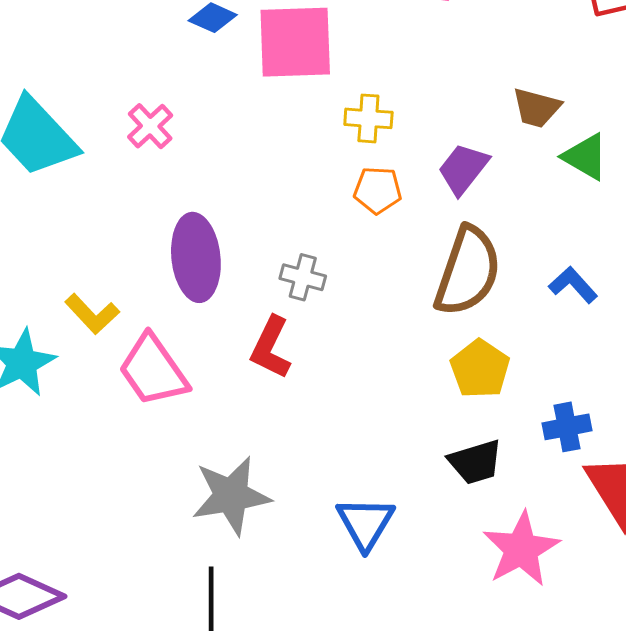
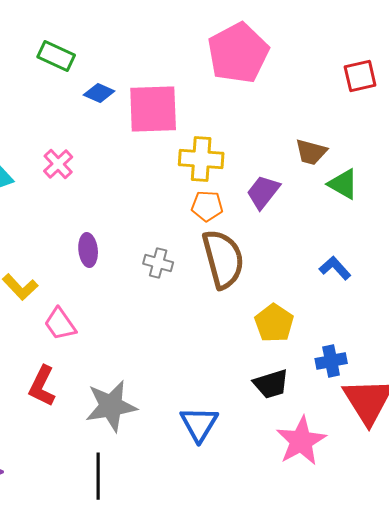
yellow cross: (368, 118) -> (201, 159), size x1.4
purple ellipse: (196, 257) -> (88, 250), size x0.6
brown semicircle: (468, 271) -> (223, 259), moved, turned -34
red L-shape: (271, 348) -> (42, 386), moved
pink trapezoid: (153, 370) -> (60, 324), size x0.7

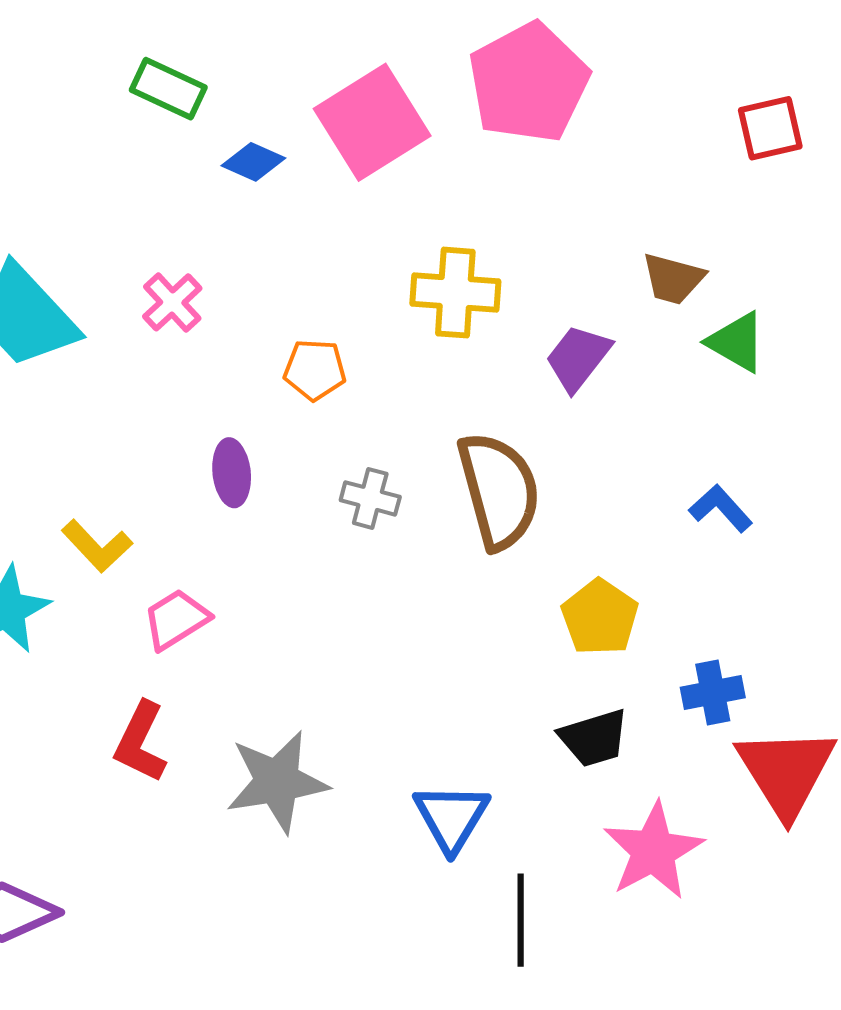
pink square: (153, 109) -> (372, 122), moved, turned -30
orange pentagon: (207, 206) -> (315, 370), moved
pink trapezoid: (60, 324) -> (176, 619), turned 93
black line: (98, 476) -> (521, 920), moved

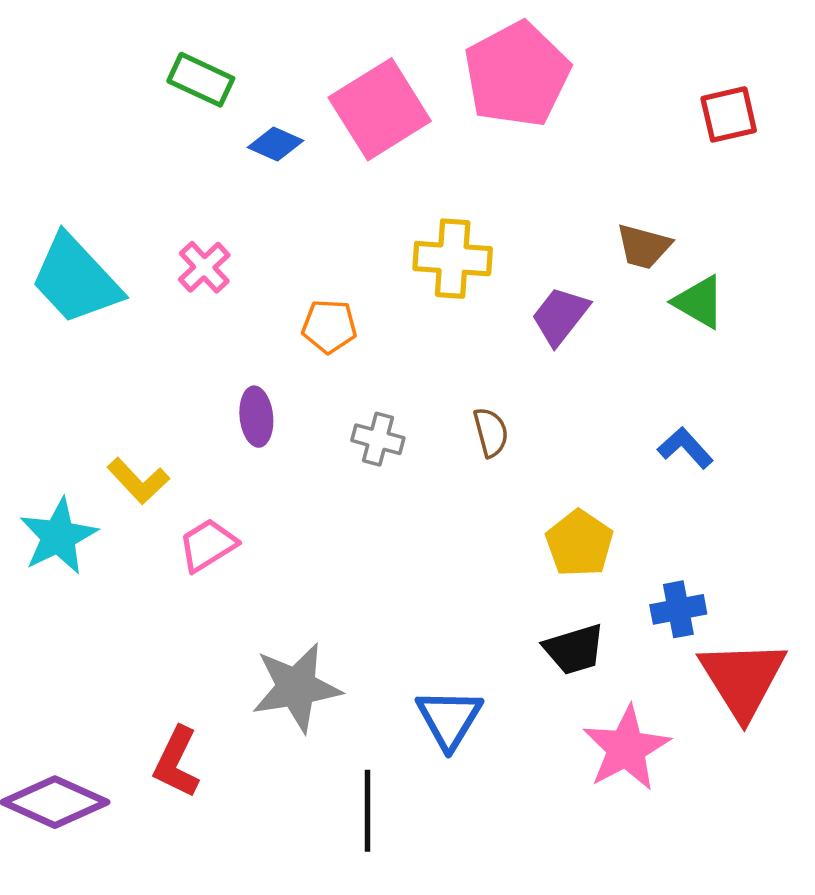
brown semicircle: (499, 491) -> (491, 432), size x0.5
red L-shape: (141, 742) -> (176, 762), moved
black line: (521, 920) -> (368, 811), moved

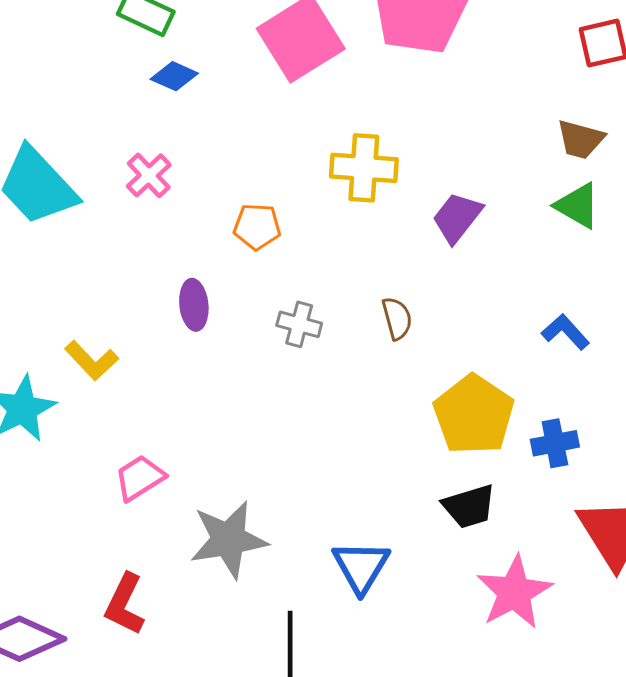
blue diamond: (275, 144) -> (174, 76), moved
brown trapezoid: (644, 246) -> (581, 139), moved
yellow pentagon: (579, 543) -> (474, 415), size x1.4
pink trapezoid: (208, 545) -> (140, 478), moved
blue cross: (678, 609) -> (555, 443), moved

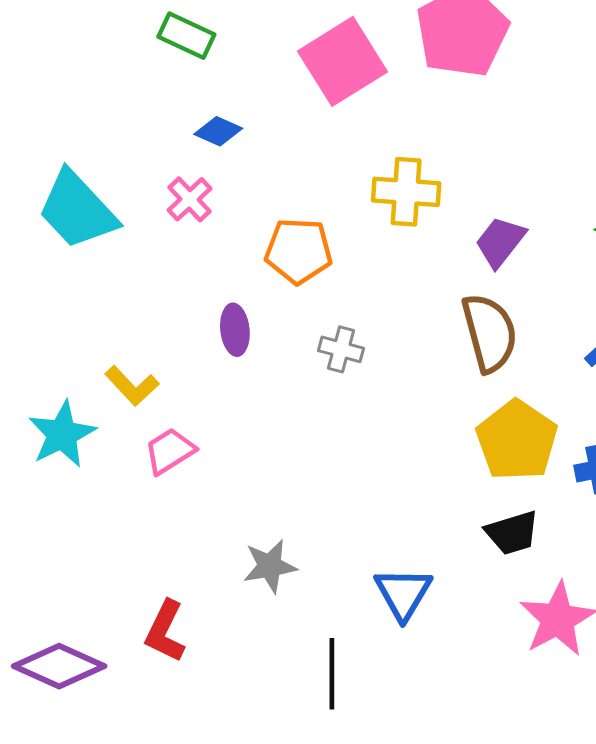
blue diamond: (174, 76) -> (218, 131), moved
orange pentagon: (257, 227) -> (299, 251), size x1.4
brown semicircle: (397, 318) -> (490, 333), moved, size x1.8
pink trapezoid: (140, 478) -> (170, 451), moved
gray star: (228, 540) -> (270, 566), size x0.7

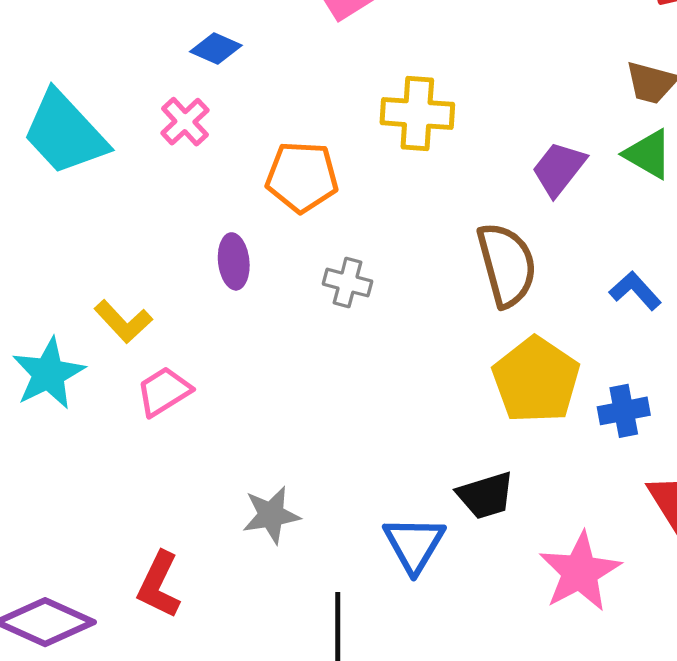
purple trapezoid: (500, 242) -> (559, 169), moved
black trapezoid: (512, 533) -> (486, 495), moved

